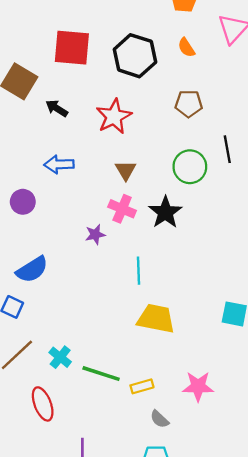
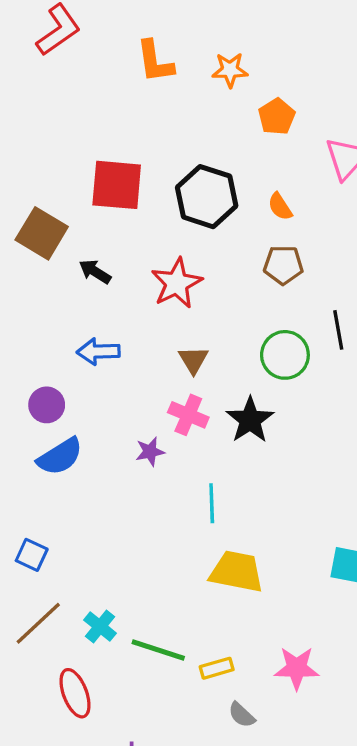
orange semicircle: (186, 48) -> (280, 207), moved
blue semicircle: (32, 270) -> (60, 457), moved

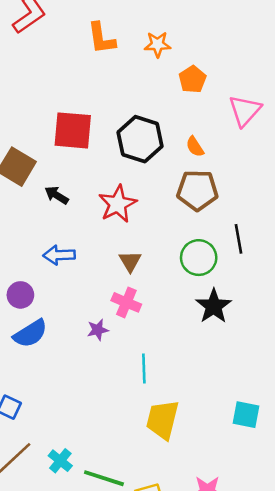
brown pentagon: (283, 265) -> (197, 190), size x1.4
black star: (250, 420) -> (214, 306), moved
yellow trapezoid: (237, 572) -> (162, 420), turned -87

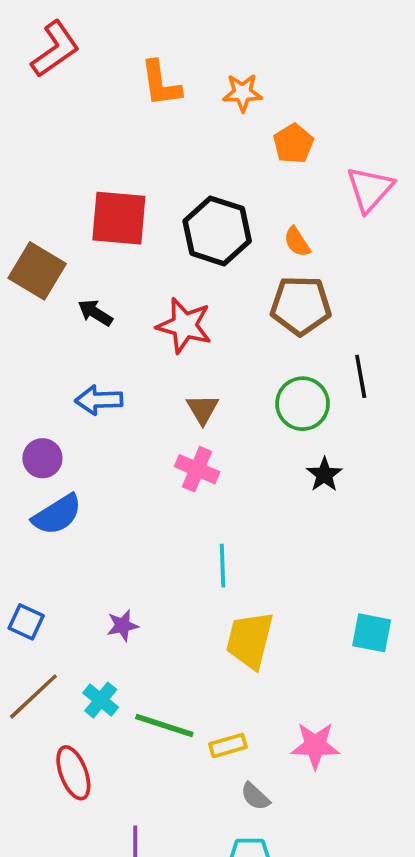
red star: (118, 204) -> (184, 325), turned -30
black star: (214, 306) -> (324, 475), size x0.7
purple star: (98, 330) -> (122, 626), moved

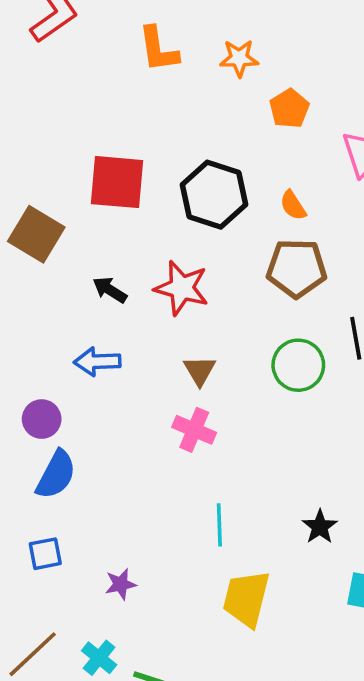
black arrow: (95, 313) -> (110, 290), moved
black star: (324, 475) -> (320, 527), moved
blue semicircle: (57, 515) -> (56, 475), turned -30
blue square: (26, 622) -> (45, 554), moved, turned -36

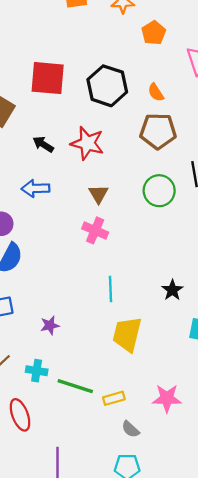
cyan cross: (99, 658) -> (37, 371), turned -30

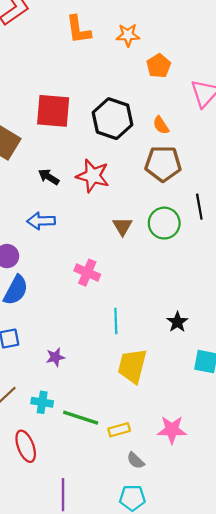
brown triangle: (98, 194) -> (122, 226), moved
pink cross: (95, 230) -> (87, 273), moved

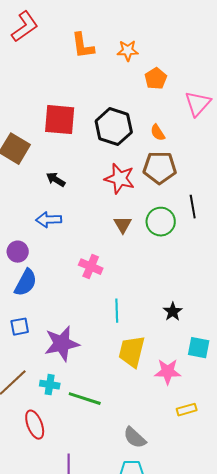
red star: (93, 176) -> (120, 179), moved
purple star: (55, 357) -> (62, 344), size x2.0
yellow rectangle: (119, 430) -> (187, 410), moved
pink star: (172, 430) -> (168, 372), moved
gray semicircle: (136, 461) -> (135, 438), size x1.4

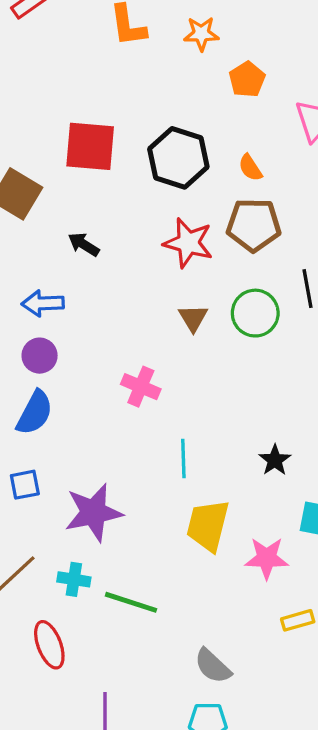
blue arrow: (49, 220) -> (43, 303), moved
purple circle: (18, 252) -> (40, 356), moved

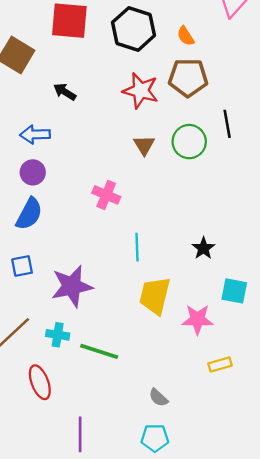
gray semicircle: (213, 666) -> (158, 398), size x0.7

